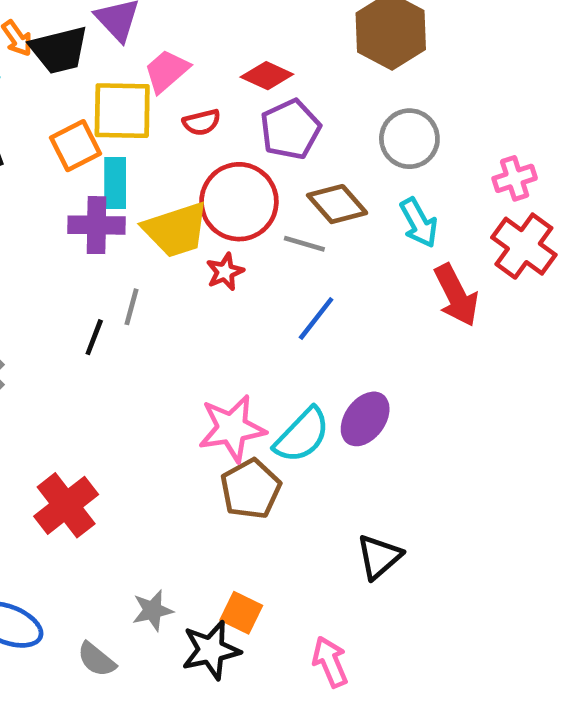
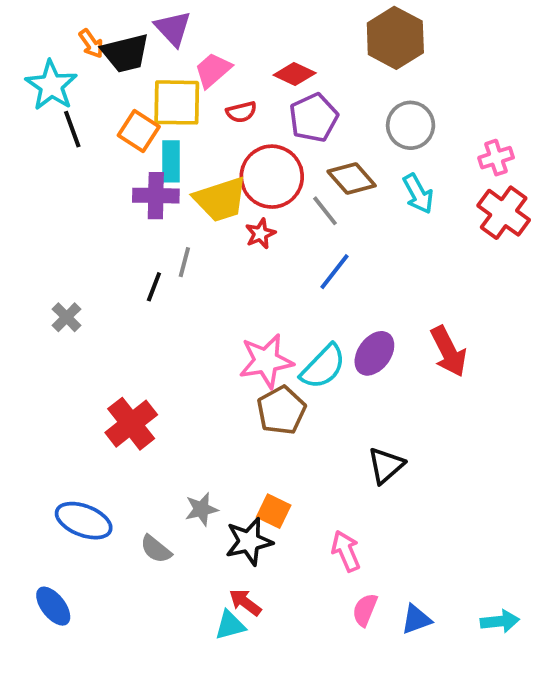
orange square: (75, 146) -> (139, 131), turned -30
gray line: (304, 244) -> (325, 211), turned 36
red arrow: (456, 295) -> (449, 351), moved

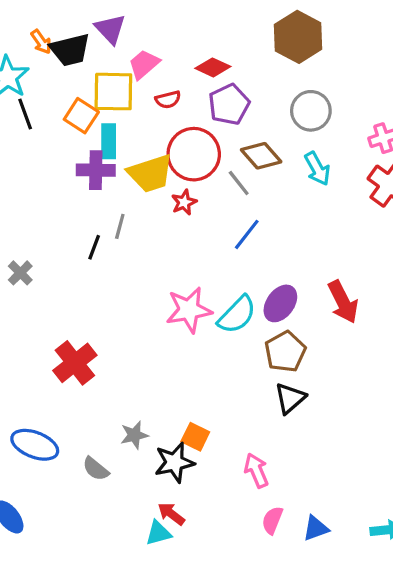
brown pentagon: (281, 410) -> (285, 352), moved

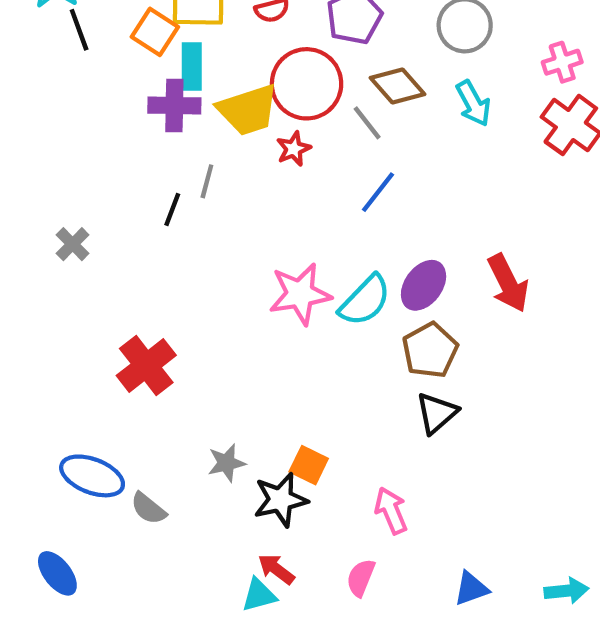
gray semicircle: (96, 469) -> (148, 508), moved
pink semicircle: (272, 520) -> (361, 578), moved

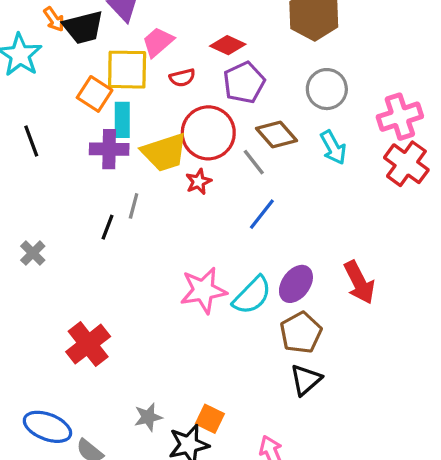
black line: (79, 30) -> (31, 141), moved
pink cross: (562, 62) -> (400, 117), size x1.5

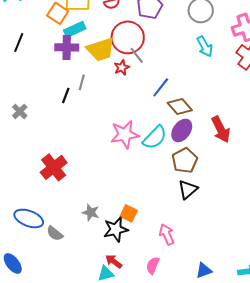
cyan rectangle: (122, 120) -> (75, 29), turned 65
brown diamond: (276, 135) -> (180, 106), moved
black line: (31, 141) -> (19, 42), turned 42
gray line: (254, 162) -> (137, 55), moved
gray star: (148, 417) -> (91, 212), turned 30

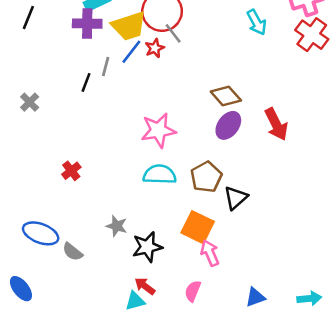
blue line: (161, 87) -> (131, 52), moved
cyan semicircle: (155, 137) -> (160, 174), moved, turned -132
brown pentagon: (185, 160) -> (206, 177), moved
red cross: (54, 167) -> (71, 171), size x0.6
orange square: (129, 213) -> (198, 227), moved, size x1.5

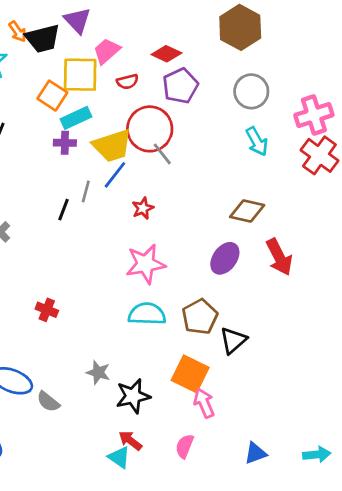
purple cross: (87, 24) -> (65, 143), size x0.7
red star: (155, 48) -> (143, 208), moved
brown diamond: (226, 96) -> (247, 211), moved, turned -36
red cross: (71, 171) -> (47, 310), turned -30
cyan triangle: (135, 301) -> (119, 457), turned 50

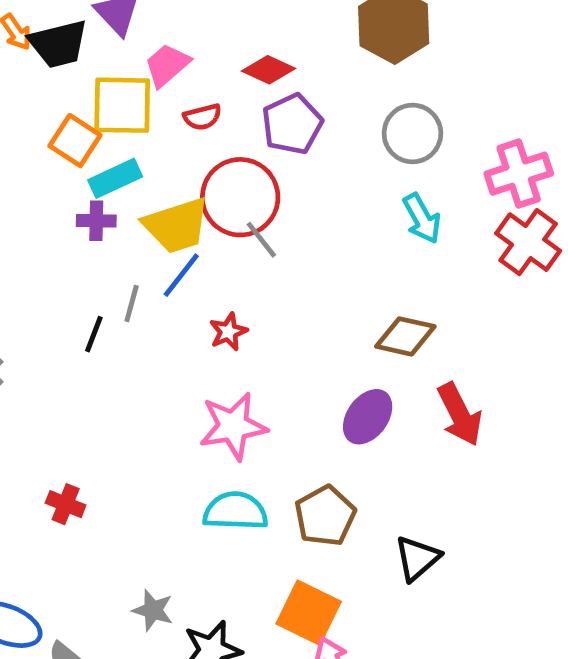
black triangle: (233, 340) -> (417, 558), moved

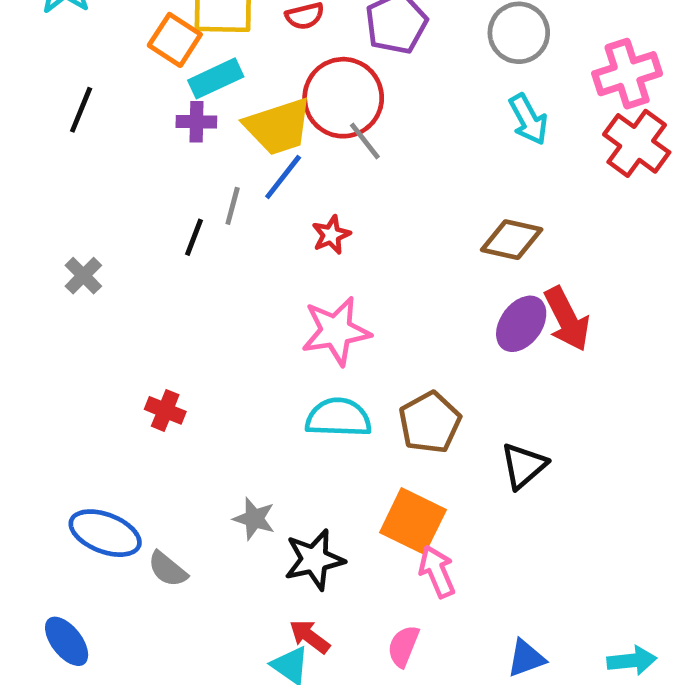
purple ellipse: (368, 417) -> (521, 324), moved

